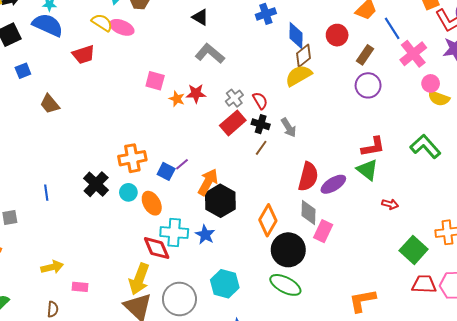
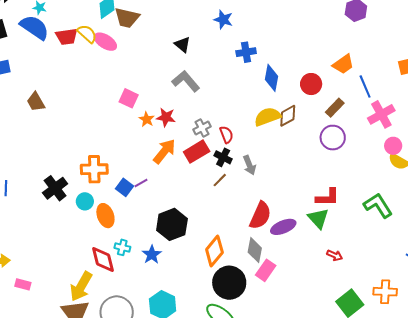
red trapezoid: (84, 55) -> (67, 37), moved
brown diamond: (303, 56) -> (288, 116), moved
brown trapezoid: (50, 104) -> (36, 102), moved
orange arrow: (208, 182) -> (164, 151), moved
cyan cross: (174, 233) -> (122, 247), size x0.6

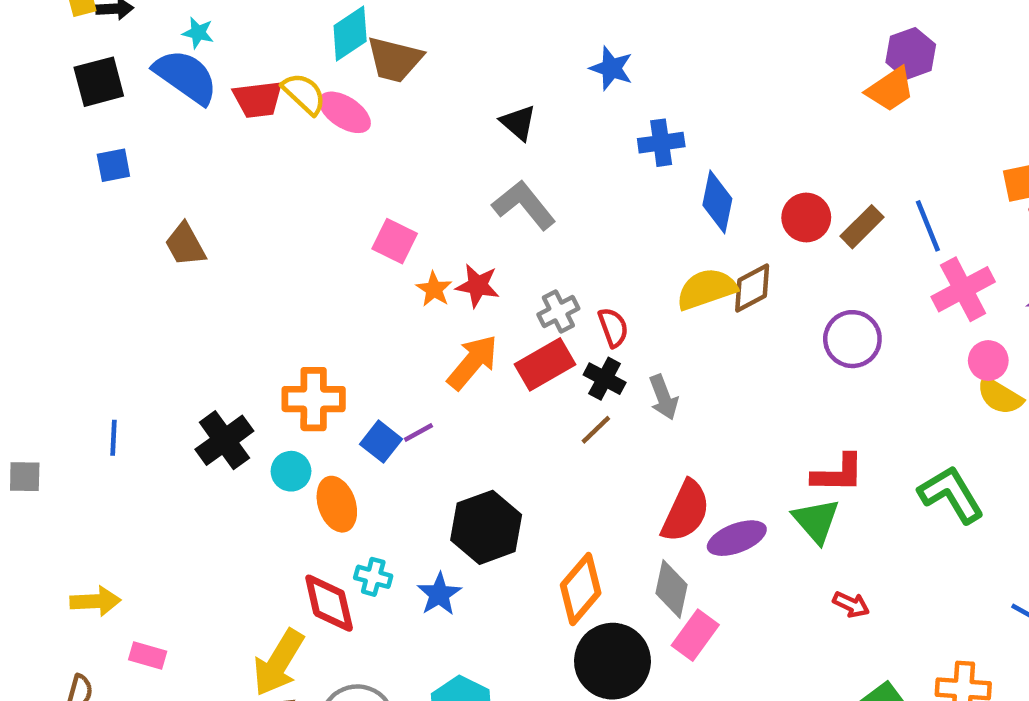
orange trapezoid: (343, 64) -> (890, 89), moved
brown rectangle: (335, 108) -> (862, 227), moved

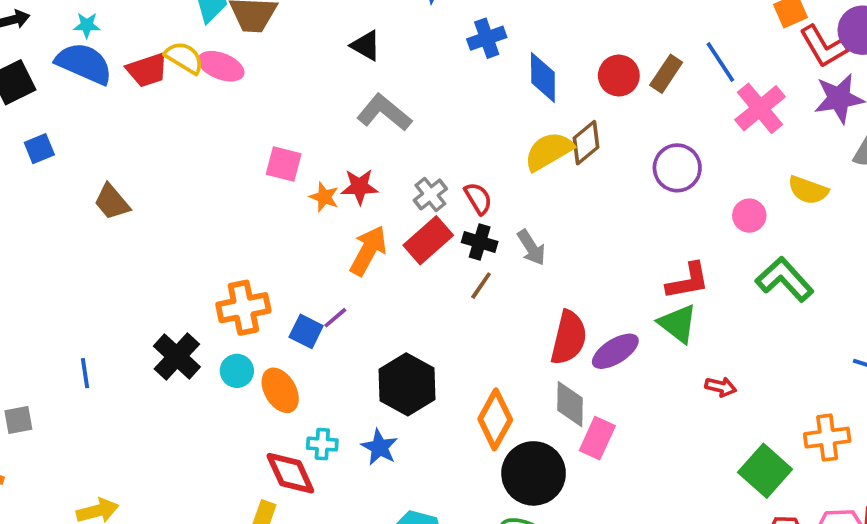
pink circle: (988, 361) -> (749, 216), moved

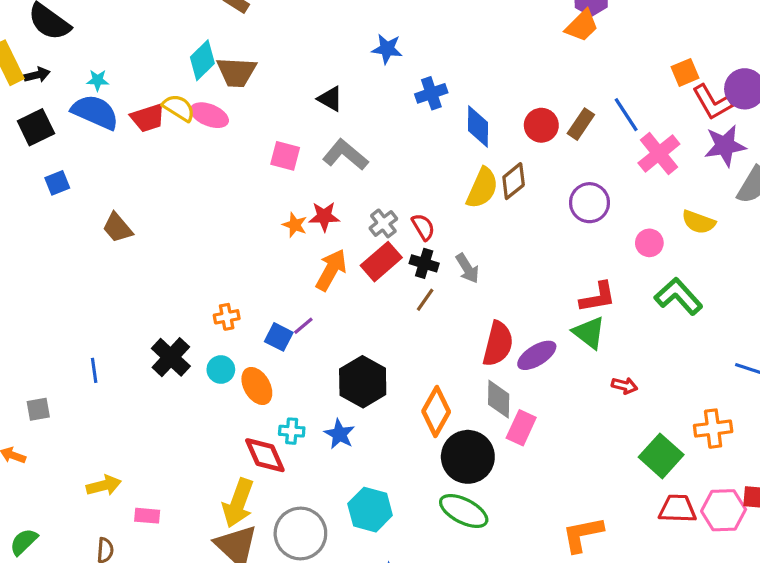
yellow semicircle: (549, 151) -> (482, 188), turned 144
pink square: (284, 164) -> (285, 156), moved
orange cross: (243, 308) -> (227, 317), size x0.6

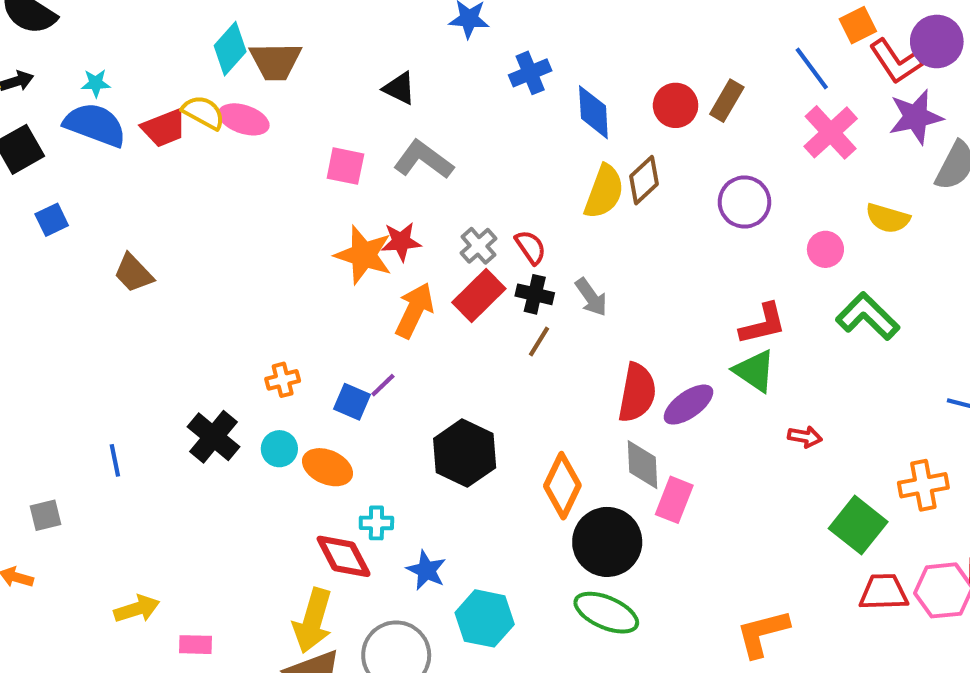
blue line: (626, 115) -> (812, 69), moved
orange star: (295, 225) -> (363, 255), size x1.8
orange ellipse: (257, 386) -> (327, 467), turned -33
blue star: (339, 434) -> (426, 570), moved

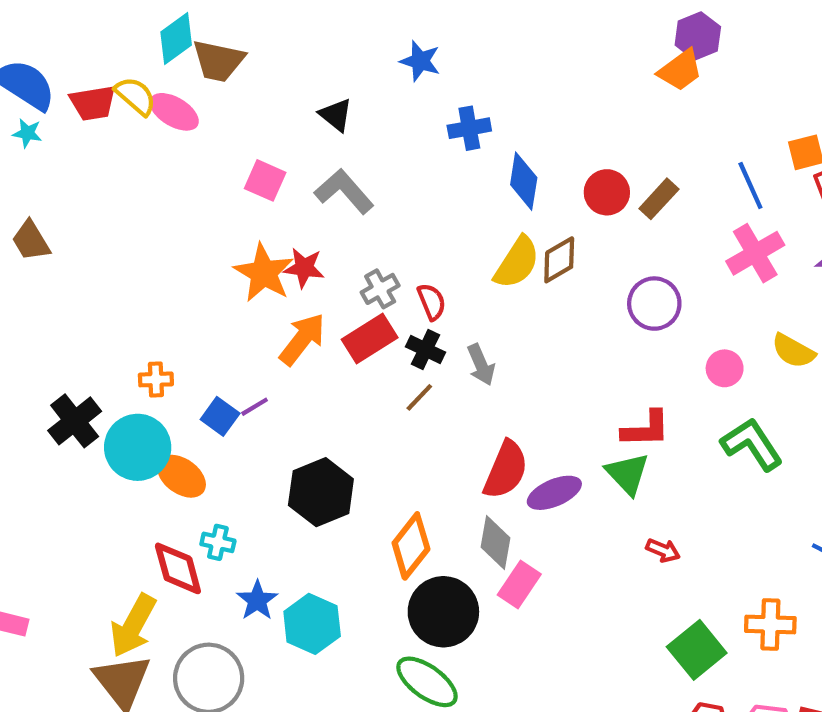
cyan star: (96, 83) -> (27, 133), moved
cyan circle: (279, 449) -> (138, 447), size x1.8
cyan hexagon: (485, 618) -> (312, 624), moved

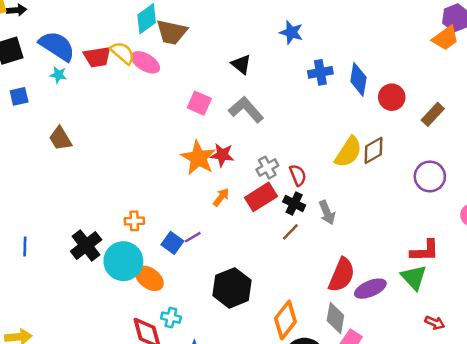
blue diamond: (524, 181) -> (358, 79), moved
red circle: (607, 192) -> (392, 97), moved
orange arrow: (302, 339) -> (221, 197), size x0.6

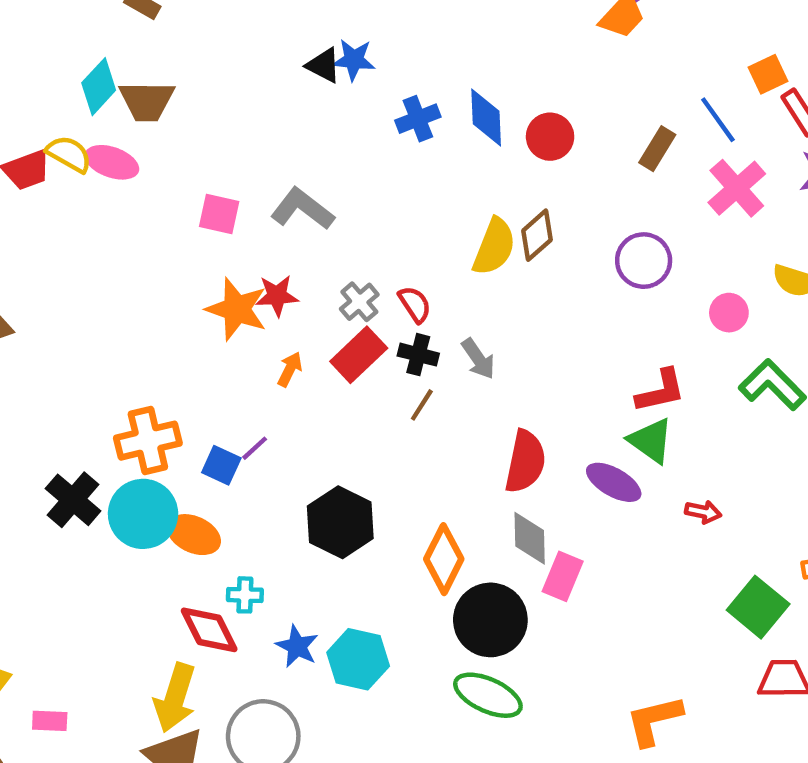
black triangle: (241, 64) -> (324, 65), moved
brown rectangle: (433, 114) -> (657, 149), moved
orange cross: (134, 221) -> (148, 441), size x1.8
purple ellipse: (370, 289) -> (614, 482), moved, turned 64

